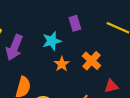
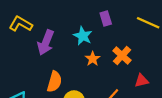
cyan star: (52, 41) -> (83, 36), turned -30

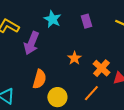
cyan star: (83, 36) -> (52, 19), moved
orange cross: (122, 56) -> (101, 68), moved

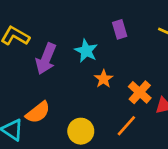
cyan star: (52, 19) -> (86, 51), moved
orange semicircle: (39, 79) -> (38, 112), moved, turned 36

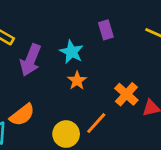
orange star: (104, 79) -> (77, 81), moved
orange line: (126, 126) -> (96, 123), moved

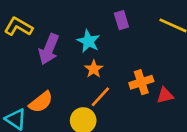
orange cross: (126, 94) -> (141, 82), turned 30
orange line: (96, 123) -> (100, 97), moved

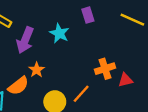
orange star: (94, 69) -> (37, 70), moved
orange line: (100, 97) -> (81, 94), moved

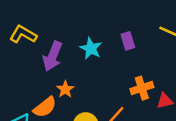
purple rectangle: (88, 15) -> (128, 41), moved

